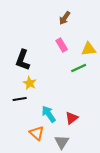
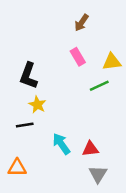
red triangle: (72, 118) -> (90, 149), turned 32
orange triangle: (37, 133) -> (17, 168), moved, turned -42
gray triangle: (62, 142) -> (98, 174), moved

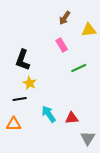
yellow triangle: (112, 62) -> (89, 30), moved
orange triangle: (17, 168) -> (14, 124), moved
gray triangle: (98, 174) -> (88, 138), moved

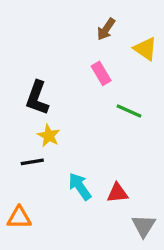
yellow triangle: (89, 30) -> (145, 49), turned 42
green line: (79, 68) -> (129, 111), turned 49
orange triangle: (14, 124) -> (19, 218), moved

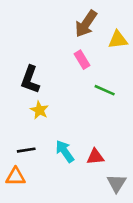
brown arrow: (106, 29) -> (86, 24), size x1.5
yellow triangle: (145, 49) -> (118, 40), turned -42
black line: (32, 162) -> (26, 150), moved

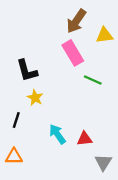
pink rectangle: (82, 60) -> (73, 53), size x1.5
black L-shape: (30, 80) -> (27, 71), turned -35
black line: (26, 150) -> (16, 120), moved, turned -63

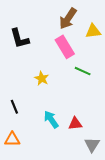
black L-shape: (27, 71) -> (20, 39), moved
yellow star: (35, 98) -> (42, 78), moved
black line: (16, 120) -> (14, 107), turned -40

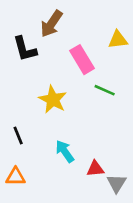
brown arrow: (68, 19) -> (51, 24), moved
yellow star: (42, 78) -> (53, 100), size x1.5
red triangle: (75, 124) -> (95, 169), moved

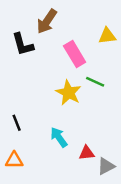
yellow star: (53, 100) -> (69, 93), moved
gray triangle: (117, 183) -> (106, 166), turned 30

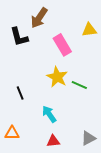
green line: (95, 82) -> (79, 85), moved
black line: (17, 123) -> (20, 93), moved
red triangle: (87, 153) -> (53, 141), moved

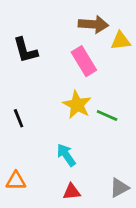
brown arrow: (39, 18) -> (93, 24), moved, turned -120
black line: (20, 93) -> (19, 118), moved

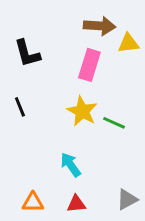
pink rectangle: (84, 61) -> (89, 65), turned 48
black line: (19, 118) -> (20, 107), moved
orange triangle: (16, 181) -> (33, 202), moved

